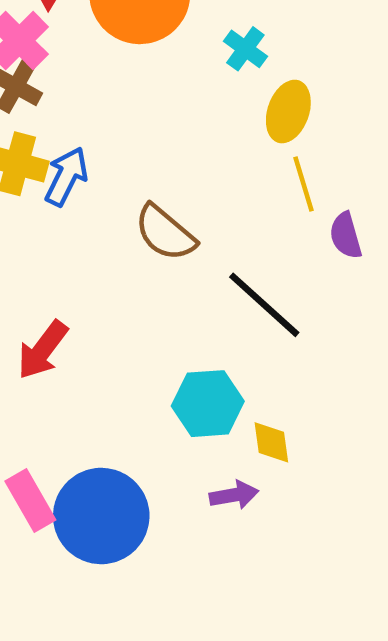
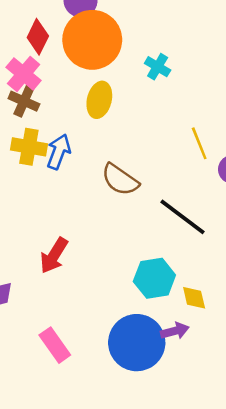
yellow ellipse: (288, 112) -> (99, 100), moved
blue circle: (101, 516) -> (137, 343), moved

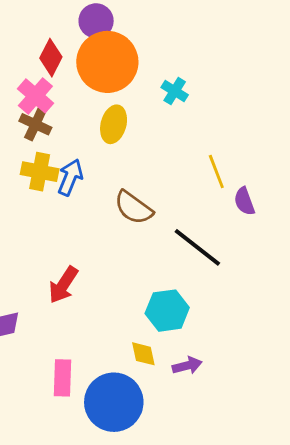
yellow diamond: (194, 298) -> (143, 354), moved
blue circle: (137, 343) -> (114, 402), moved
pink rectangle: (55, 345) -> (62, 378), turned 36

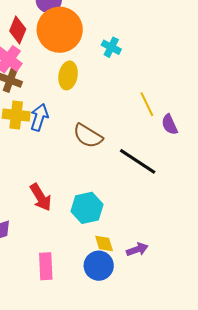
red arrow: (63, 285) -> (41, 197), turned -60
cyan hexagon: (167, 311) -> (87, 208), moved
blue circle: (114, 402) -> (99, 266), moved, size x0.7

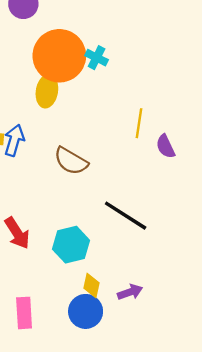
orange circle: (60, 30) -> (59, 56), moved
yellow line: (147, 104) -> (139, 123), turned 35
black line: (138, 161) -> (126, 216), moved
yellow diamond: (104, 243) -> (91, 286), turned 30

